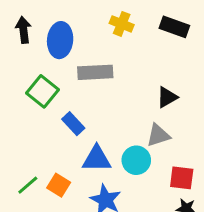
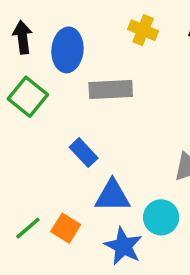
green square: (42, 91) -> (28, 97), moved
cyan circle: (136, 160) -> (161, 217), moved

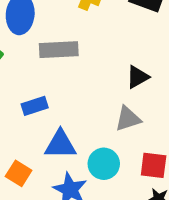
blue rectangle: (84, 153) -> (35, 106), turned -65

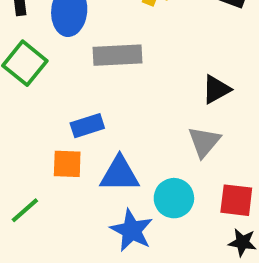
gray triangle: (128, 119) -> (204, 142), turned -32
orange square: (19, 173) -> (67, 164), moved, turned -30

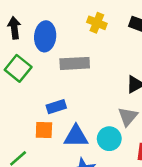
cyan circle: (174, 198) -> (109, 139), moved

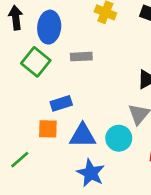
gray rectangle: (75, 63) -> (81, 57), size x0.7
green square: (18, 68) -> (36, 62), moved

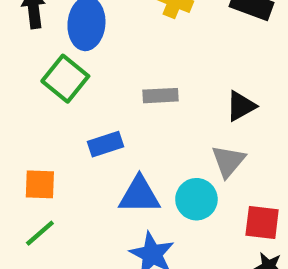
gray rectangle: (81, 57) -> (161, 96), moved
orange square: (48, 129) -> (40, 184), moved

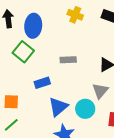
blue triangle: (139, 195) -> (58, 107), turned -40

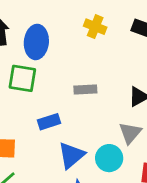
green square: (23, 52) -> (22, 78), turned -30

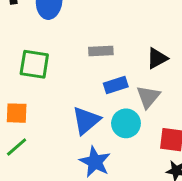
green square: (22, 78) -> (34, 64), moved
blue rectangle: (49, 122) -> (116, 85), moved

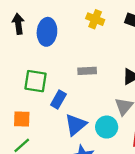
blue rectangle: (116, 85) -> (58, 100), moved, turned -42

